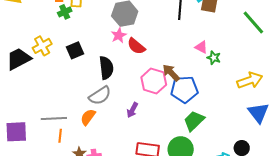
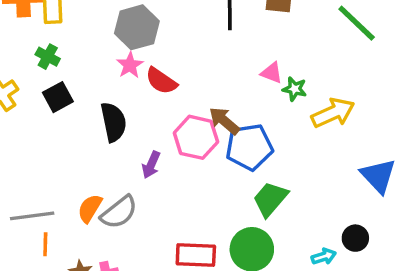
green cross: (65, 12) -> (48, 57), moved, turned -32
yellow arrow: (250, 80) -> (333, 113), moved
gray semicircle: (100, 96) -> (119, 212), moved
purple arrow: (132, 110) -> (151, 165), moved

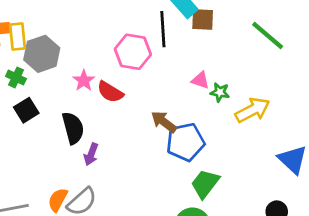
gray hexagon: (137, 27) -> (42, 54), moved
pink hexagon: (196, 137) -> (133, 52), moved
purple arrow: (151, 165) -> (91, 154), moved

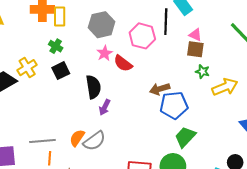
brown square: (203, 19) -> (195, 49), moved
gray hexagon: (42, 54) -> (102, 25), moved
pink triangle: (200, 80) -> (195, 35), moved
brown arrow: (164, 122) -> (160, 89), turned -60

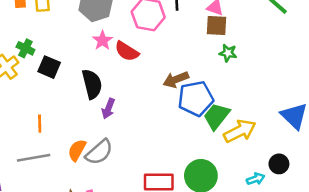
green cross: (56, 46) -> (25, 48), moved
black square: (61, 71) -> (49, 67), turned -36
yellow arrow: (225, 87) -> (240, 131), moved
green trapezoid: (185, 137) -> (217, 116), moved
orange line: (50, 158) -> (40, 124), moved

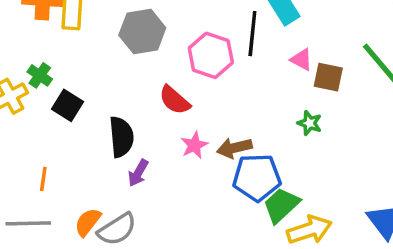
brown square: (217, 25) -> (328, 77), moved
pink star: (103, 40) -> (194, 145), moved

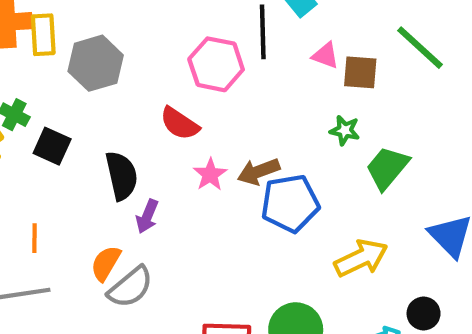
gray hexagon: (142, 32) -> (96, 63), moved
green trapezoid: (281, 205) -> (387, 168), moved
orange semicircle: (88, 222) -> (106, 263), moved

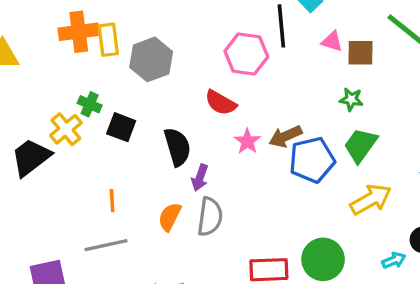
green trapezoid: (387, 168) -> (361, 145), moved
gray semicircle: (130, 287) -> (210, 217), moved, turned -39

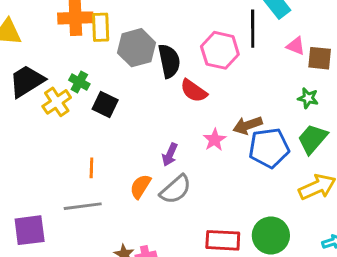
pink star: (247, 141) -> (215, 140), moved
black semicircle: (177, 147) -> (169, 61), moved
black trapezoid: (31, 157) -> (27, 81), moved
gray semicircle: (210, 217) -> (176, 189), turned 36

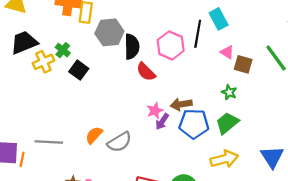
purple arrow: (170, 155) -> (162, 122), moved
orange line: (91, 168) -> (22, 159), moved

